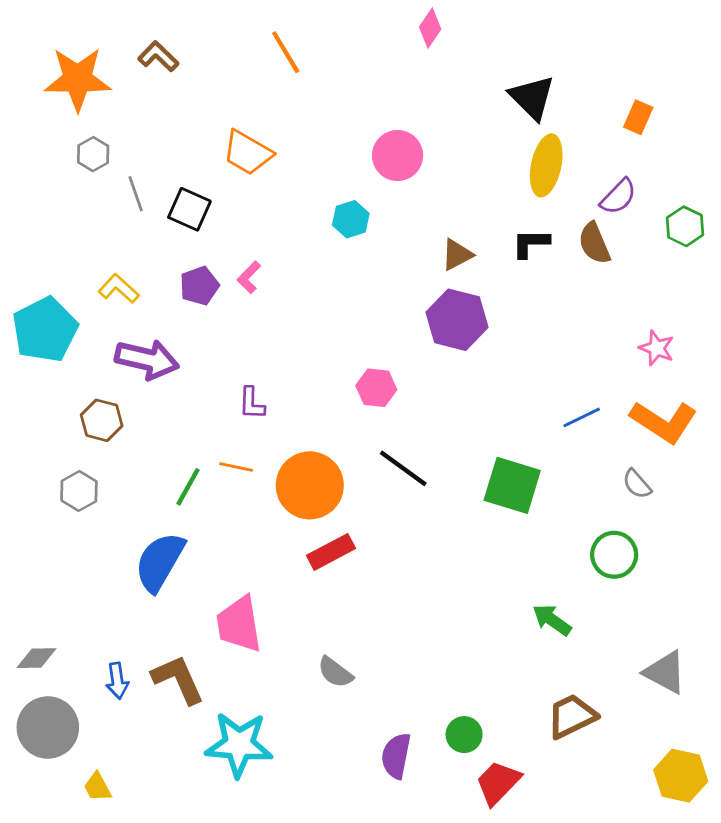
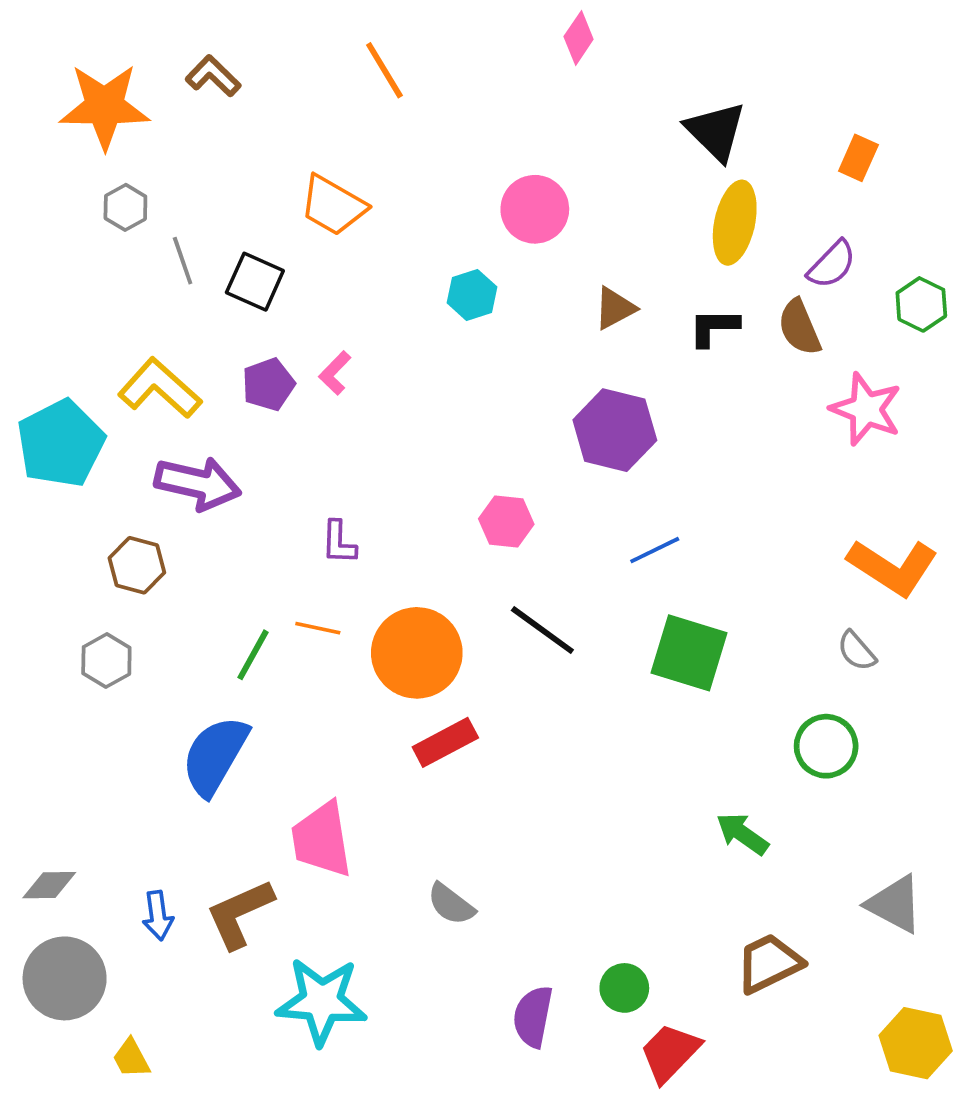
brown triangle: (457, 255) -> (615, 308), moved
yellow L-shape: (119, 289) -> (160, 388), size x1.5
pink star: (657, 348) -> (866, 409), moved, size x1.5
blue line: (582, 417) -> (655, 550), moved
brown L-shape: (178, 679) -> (240, 914), turned -90

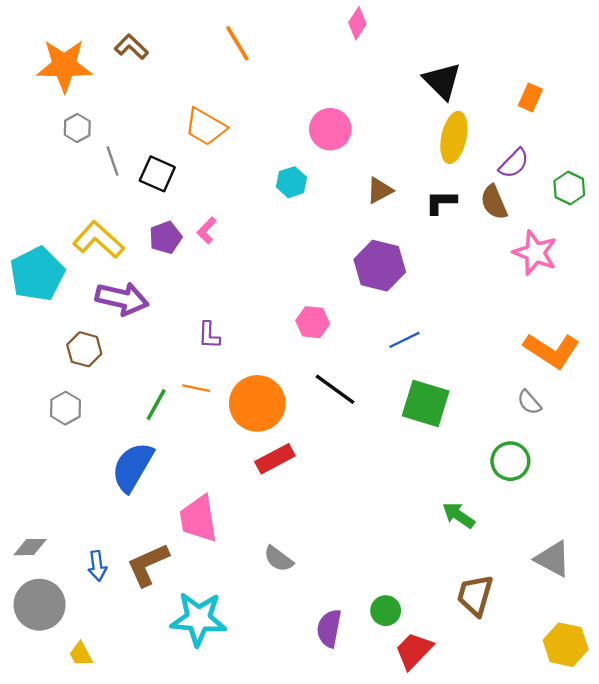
brown trapezoid: (769, 963) -> (475, 595), turned -48

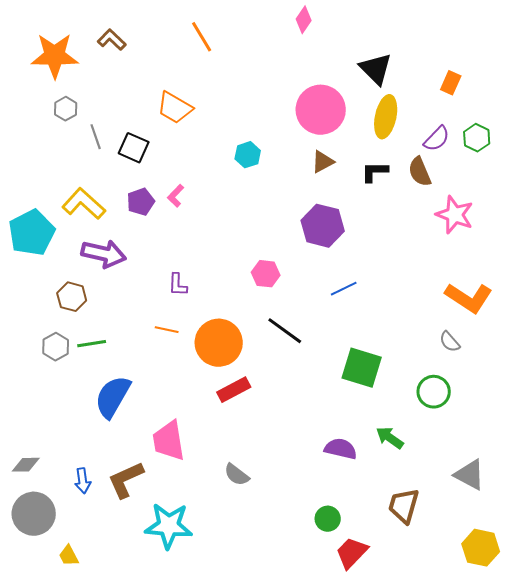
pink circle: (330, 129) -> (321, 110), moved, size x1.4
green hexagon: (569, 188) -> (477, 138), moved
green square: (426, 403) -> (362, 368), moved
green line: (156, 405) -> (92, 344), moved, turned 52
purple semicircle: (329, 628) -> (341, 449), moved, turned 92

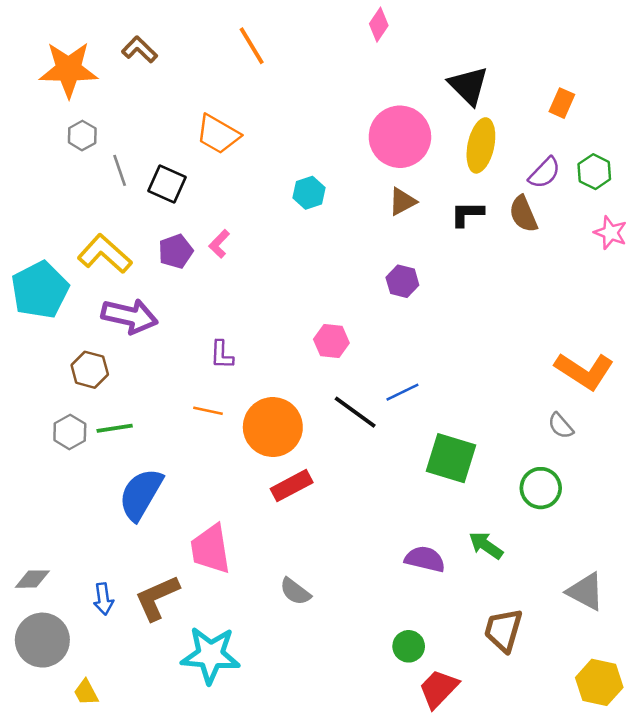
pink star: (455, 215) -> (610, 233), moved, size x0.7
purple hexagon: (323, 226) -> (402, 281), size x0.6
blue line: (344, 289) -> (402, 392), moved

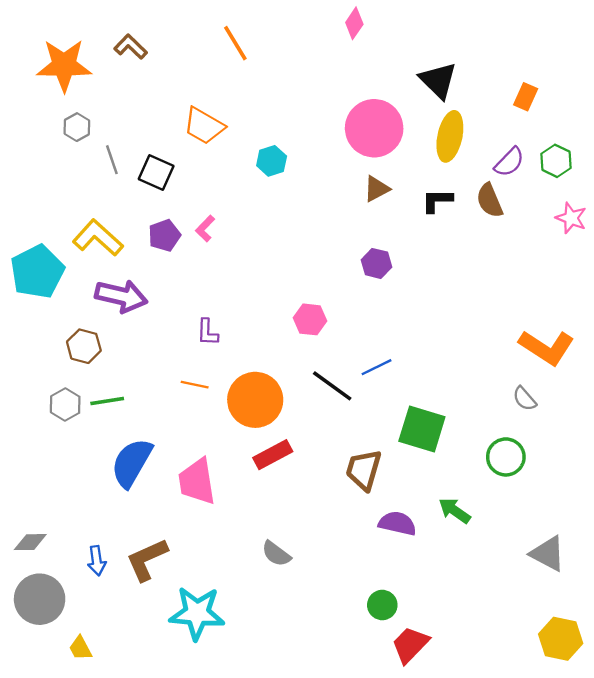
cyan hexagon: (309, 193) -> (272, 161), moved
pink trapezoid: (211, 549) -> (197, 481), moved
brown trapezoid: (503, 630) -> (364, 470), moved

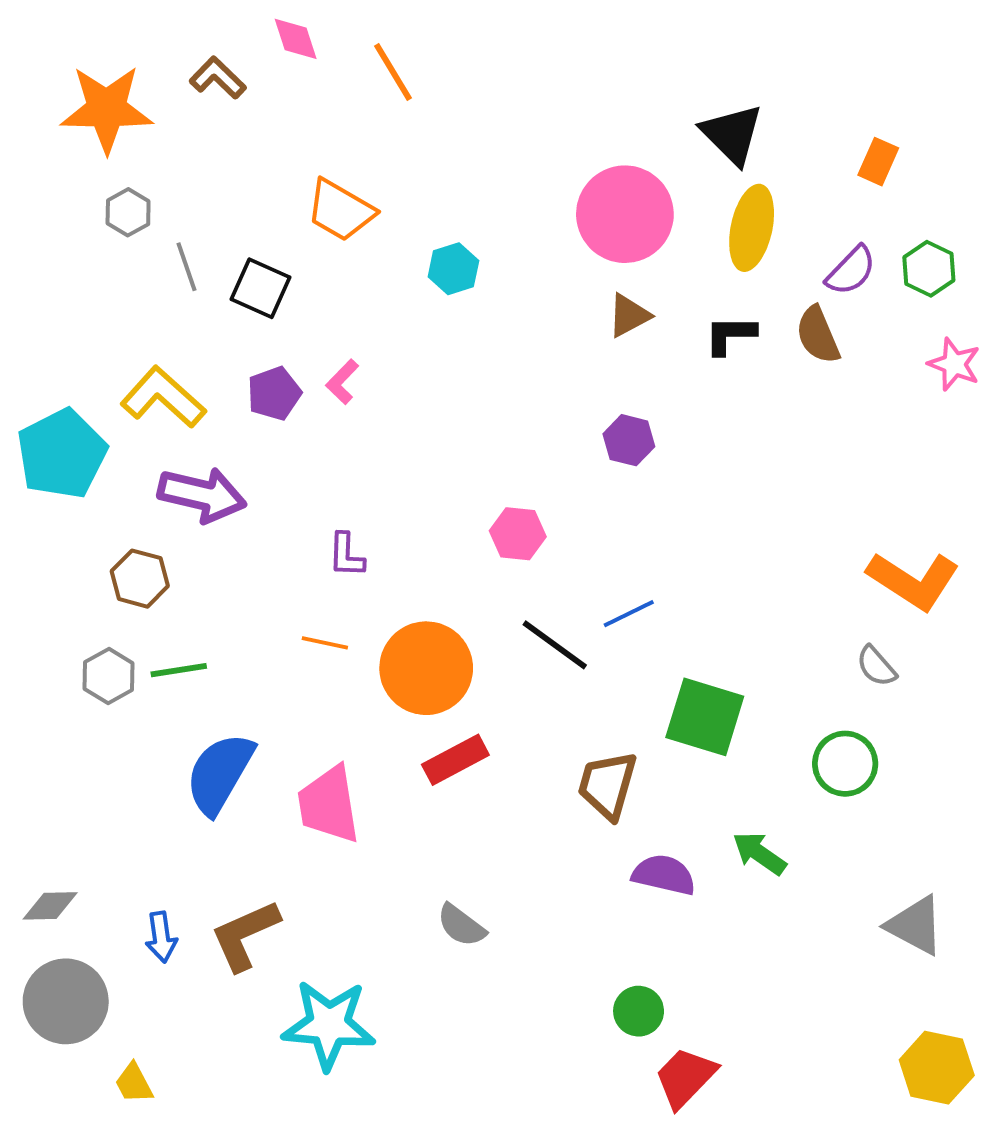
pink diamond: (354, 23) -> (296, 39), moved, turned -52

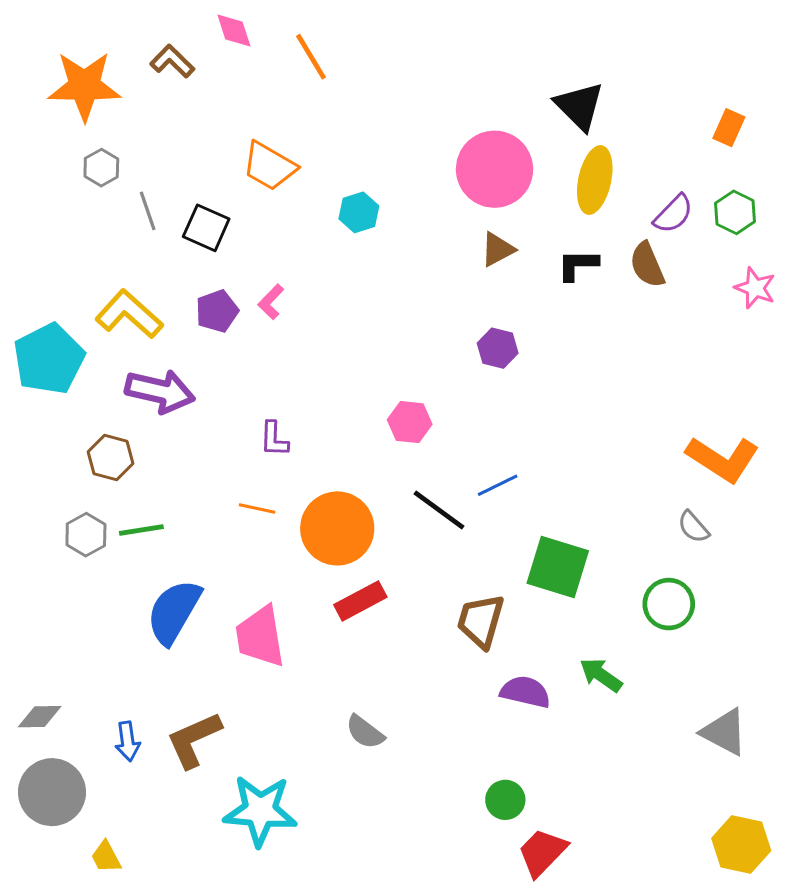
orange rectangle: (878, 162) -> (729, 128), moved

